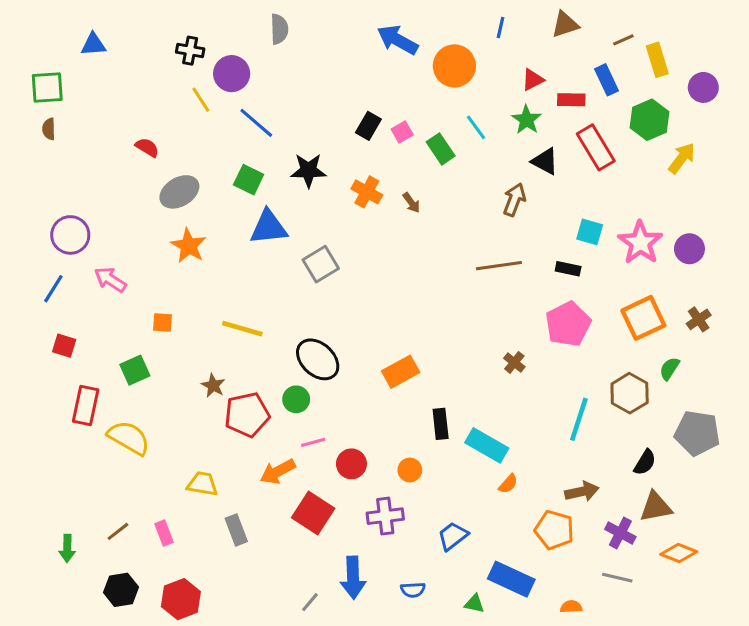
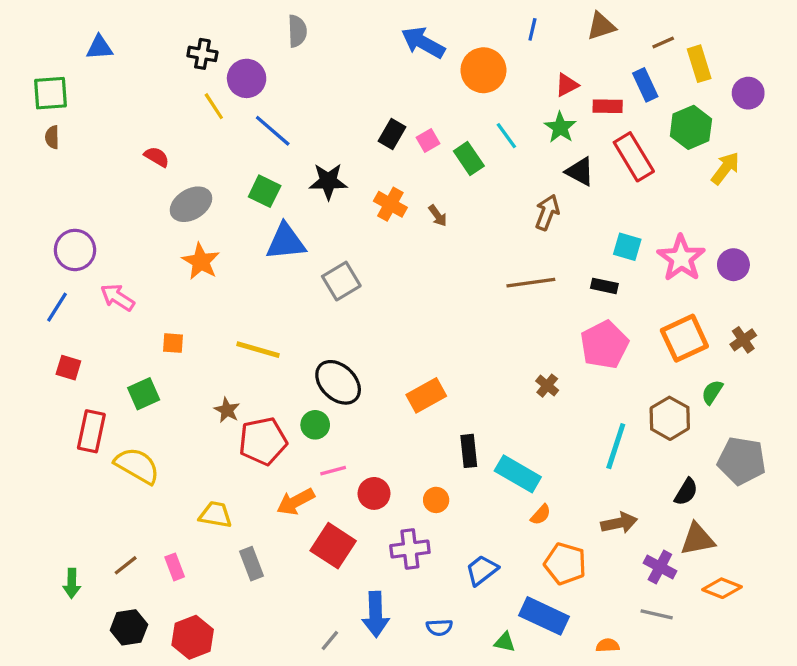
orange pentagon: (554, 530) -> (565, 564), moved

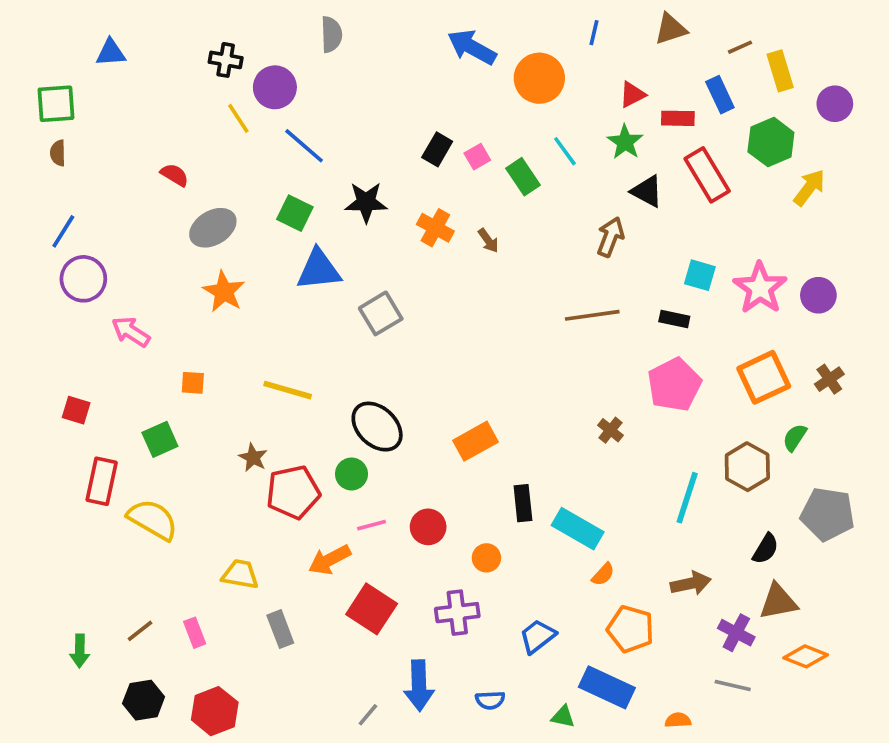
blue line: (57, 307) -> (63, 231), moved
red circle: (374, 493) -> (428, 527), moved

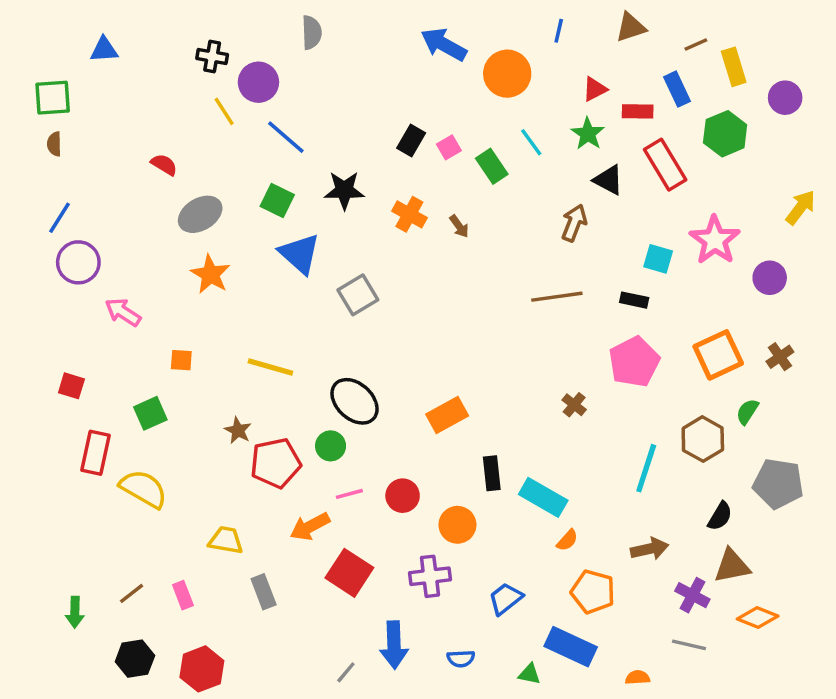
yellow arrow: (809, 188) -> (801, 207), moved
blue triangle: (319, 270) -> (300, 254), turned 48
pink star: (760, 288) -> (715, 240), moved
orange circle: (486, 558) -> (457, 525), size x1.4

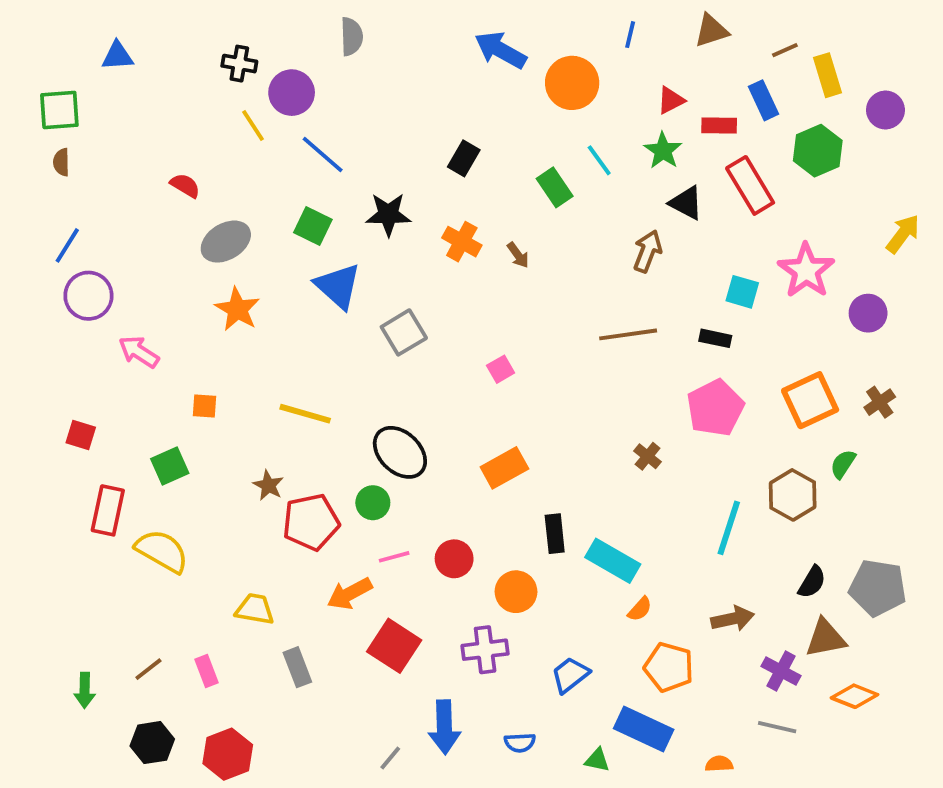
pink square: (449, 147) -> (501, 369), moved
gray pentagon: (778, 484) -> (878, 588), moved

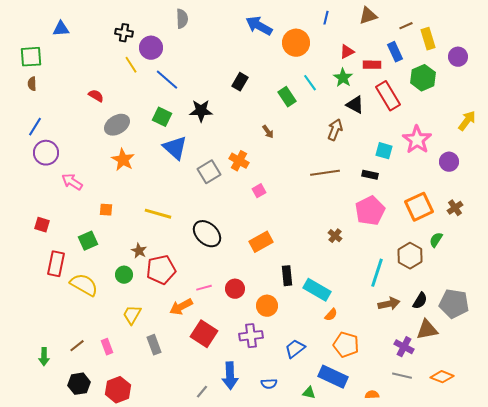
orange cross: (462, 242) -> (239, 161), moved
green circle: (373, 503) -> (124, 275), moved
yellow trapezoid: (255, 609) -> (132, 315), turned -70
brown arrow: (733, 619) -> (389, 304), moved
orange diamond: (855, 696) -> (442, 377), moved

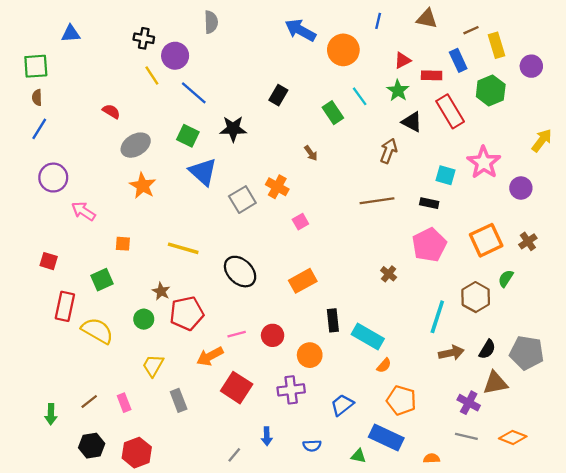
brown triangle: (368, 16) -> (427, 19), turned 30
blue line: (35, 127) -> (39, 129), moved
blue arrow: (230, 376) -> (267, 436), size x0.6

